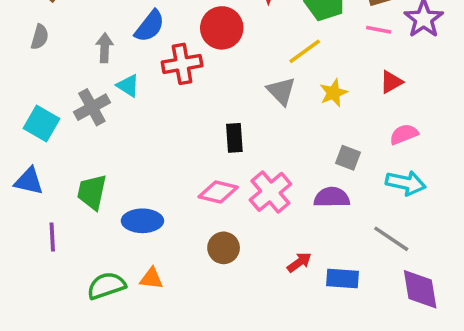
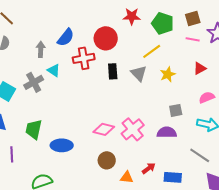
black rectangle: (234, 138) -> (113, 71), moved
gray square: (348, 158) -> (176, 110), turned -32
orange triangle: (151, 278) -> (127, 177), moved

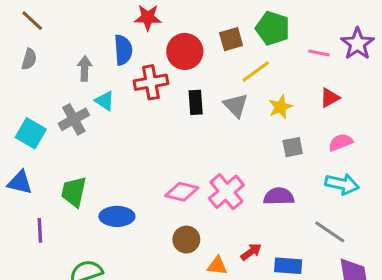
red star: (132, 16) -> (148, 18), moved
brown square: (193, 18) -> (231, 39), moved
blue semicircle: (66, 37) -> (123, 50), turned -42
gray square: (176, 110) -> (293, 147), moved

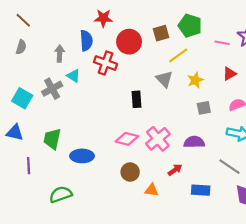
red cross: (151, 82) -> (106, 63), turned 30
black rectangle: (196, 102) -> (137, 99), moved
red arrow: (251, 252) -> (175, 170), moved

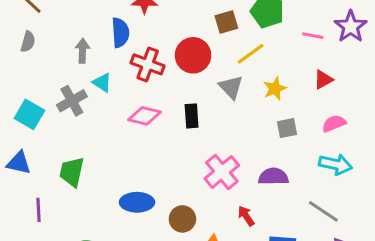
red circle: (129, 42) -> (193, 55), moved
pink diamond: (127, 139) -> (145, 116), moved
blue ellipse: (82, 156) -> (137, 202), moved
red arrow: (175, 170) -> (246, 216), turned -88

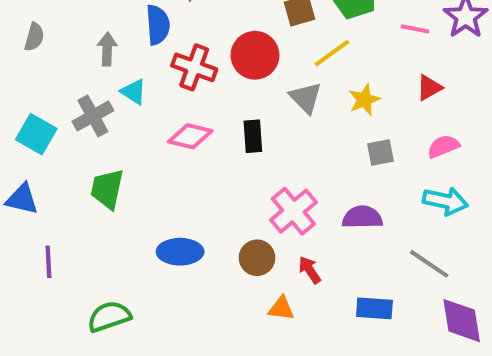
green trapezoid: (72, 172) -> (107, 189), moved
red arrow: (246, 216) -> (310, 270), moved
brown circle: (182, 219) -> (257, 258), moved

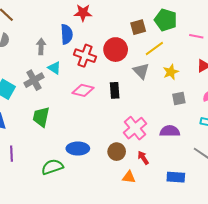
green semicircle: (109, 316) -> (52, 167), moved

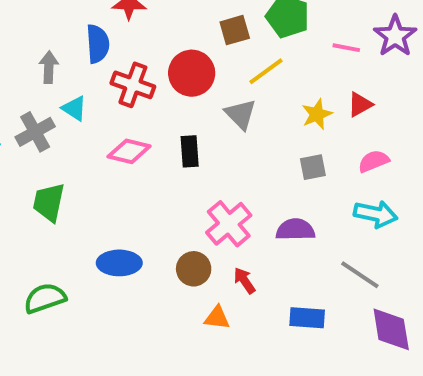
yellow star: (171, 72) -> (317, 114), moved
green semicircle: (52, 167) -> (45, 298), moved

